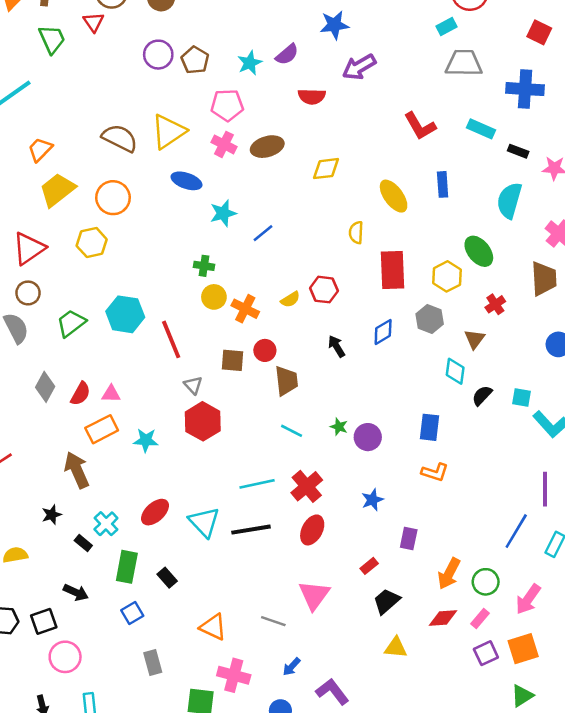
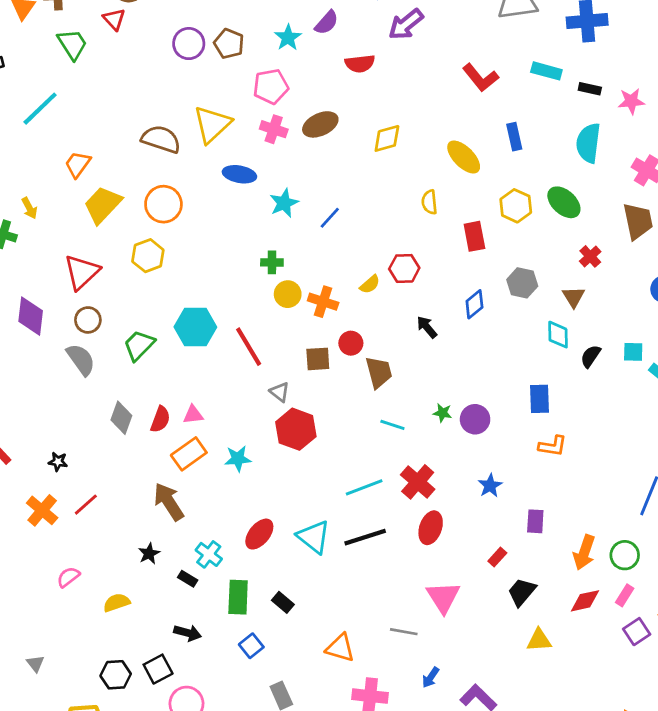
red rectangle: (392, 270) -> (474, 236), size x0.7
yellow hexagon: (447, 276) -> (516, 206), moved

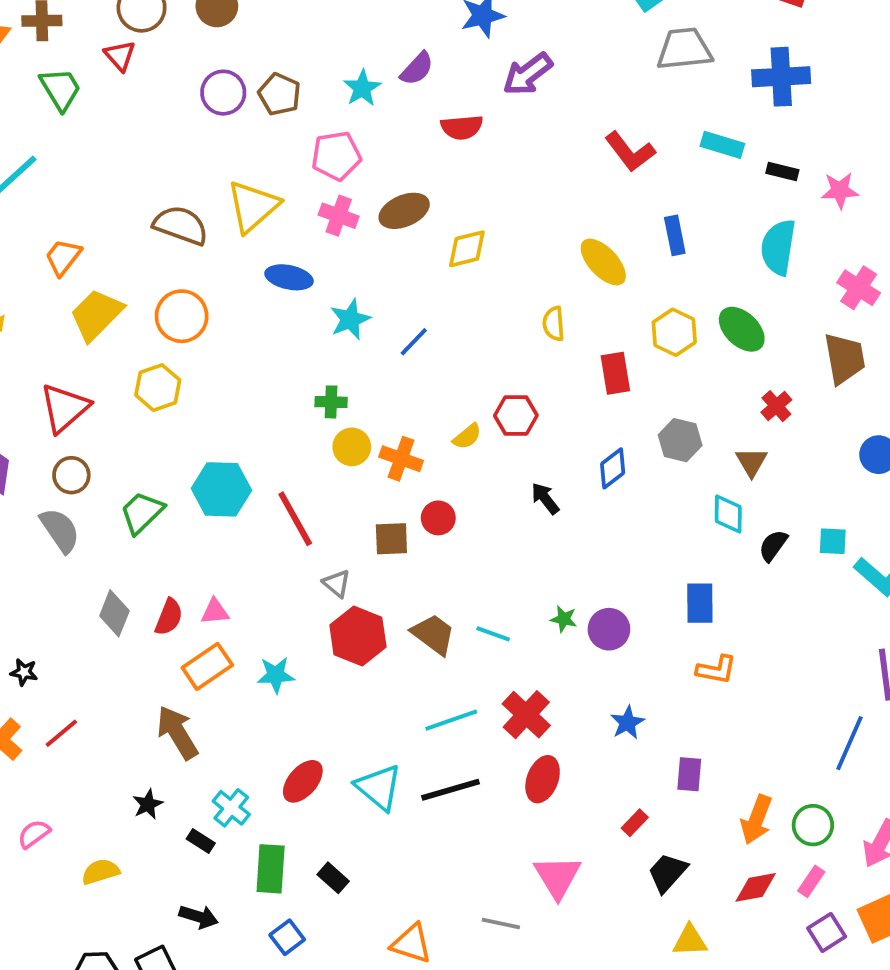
yellow diamond: (387, 138) -> (467, 249), moved
brown trapezoid: (379, 372) -> (433, 634), moved, turned -40

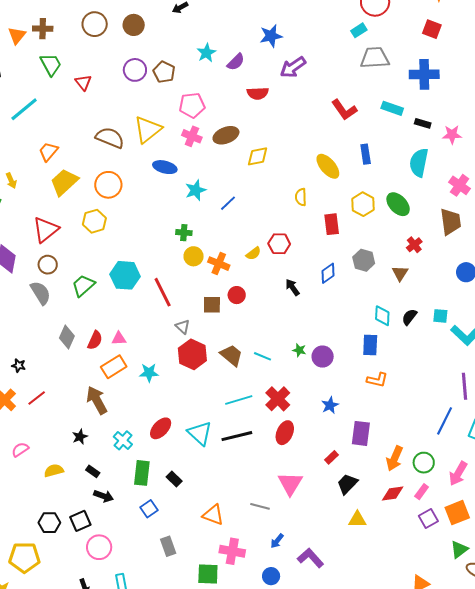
red triangle: (120, 56) -> (83, 82), moved
cyan star: (362, 88) -> (206, 53), moved
cyan diamond: (728, 514) -> (382, 316), moved
purple rectangle: (689, 774) -> (361, 433), size x1.4
black rectangle: (201, 841) -> (93, 471), moved

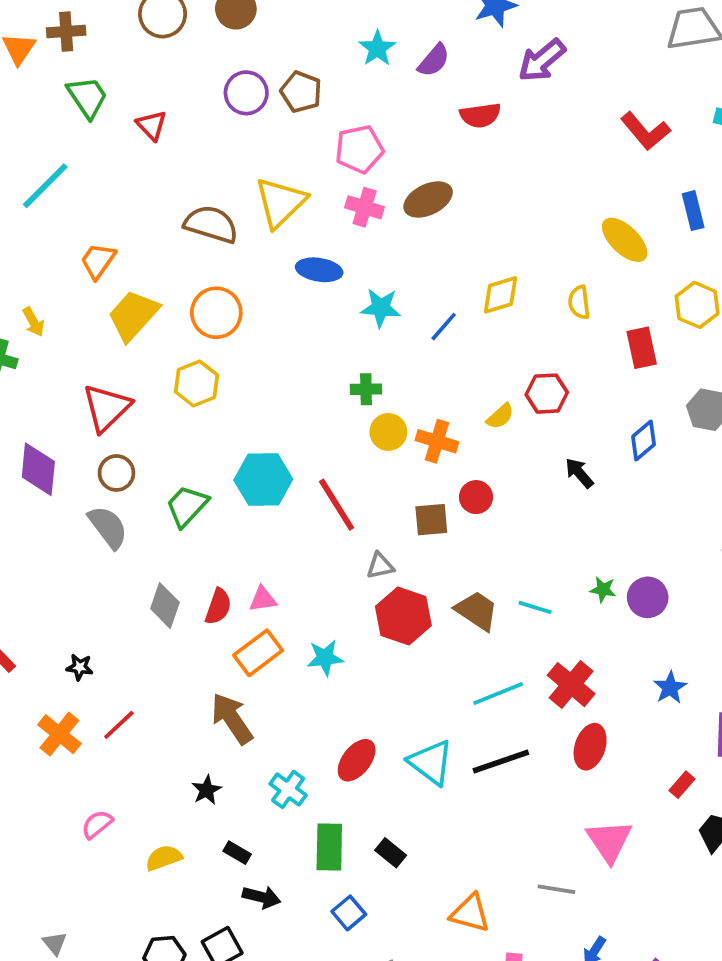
yellow diamond: (258, 156) -> (500, 295), moved
cyan star: (196, 190) -> (381, 308), turned 30
gray triangle: (183, 327) -> (380, 566), turned -49

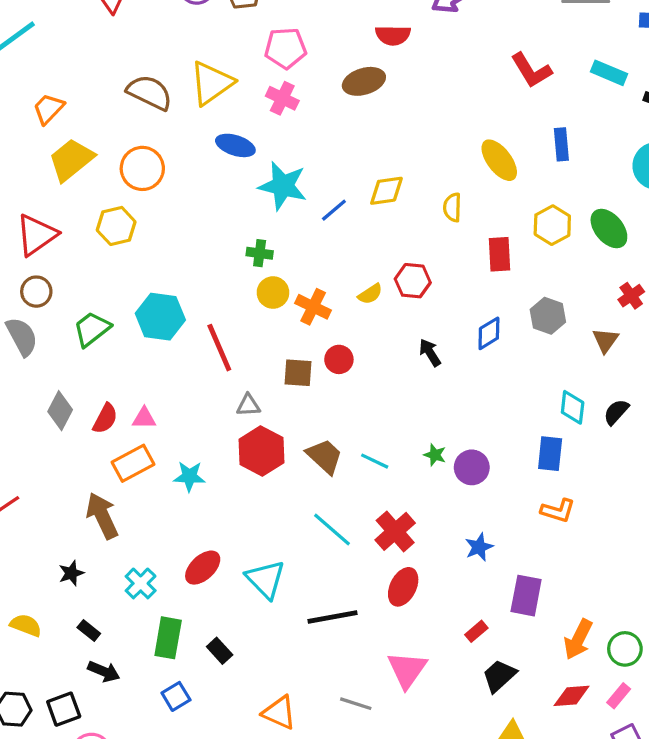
brown ellipse: (428, 199) -> (364, 81), moved
cyan star: (381, 308) -> (283, 186), size x1.4
cyan line: (498, 693) -> (332, 529), turned 54
black line: (501, 761) -> (332, 617), moved
yellow semicircle: (164, 858) -> (26, 625), turned 32

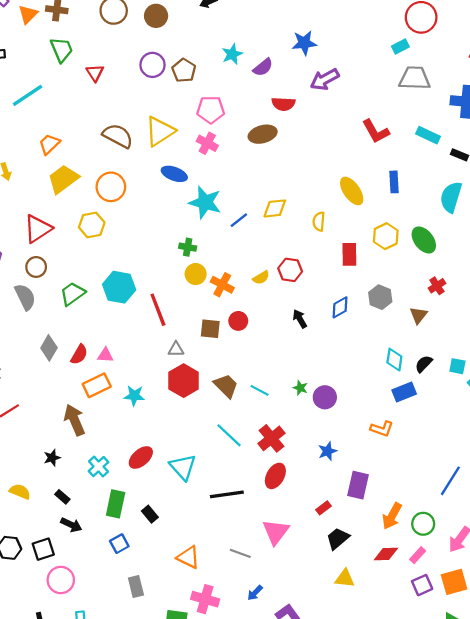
blue rectangle: (550, 454) -> (404, 392), moved, turned 60

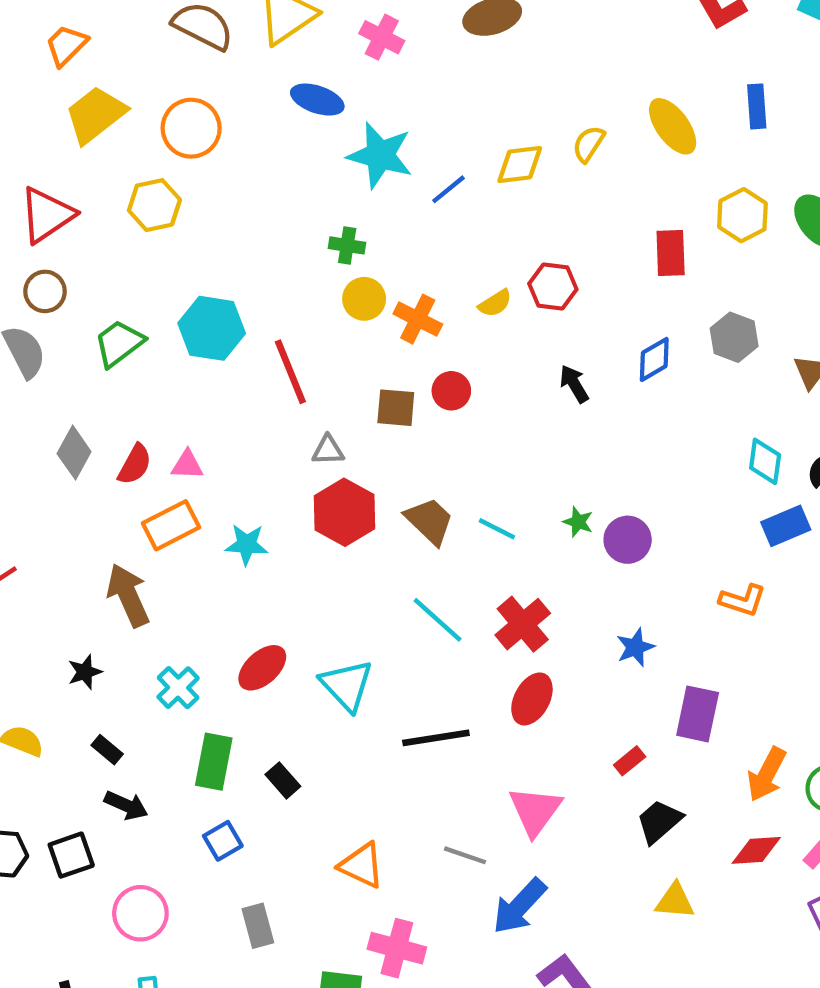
yellow semicircle: (319, 221) -> (589, 144), moved, turned 30
pink circle: (61, 580) -> (140, 913), moved
blue arrow: (255, 593) -> (519, 906), moved, size x1.8

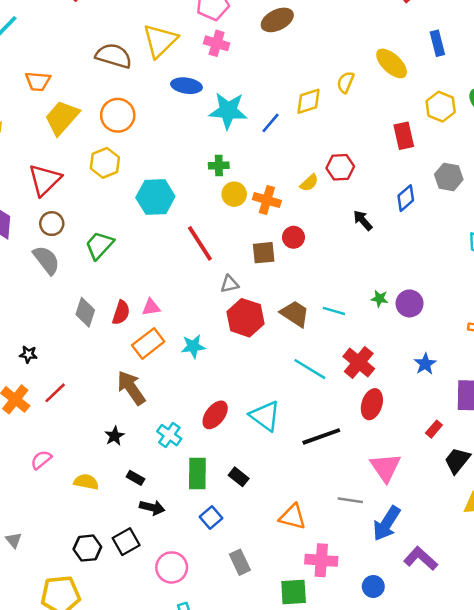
orange trapezoid: (66, 45) -> (38, 81), turned -120
cyan hexagon: (212, 328) -> (155, 197), moved

